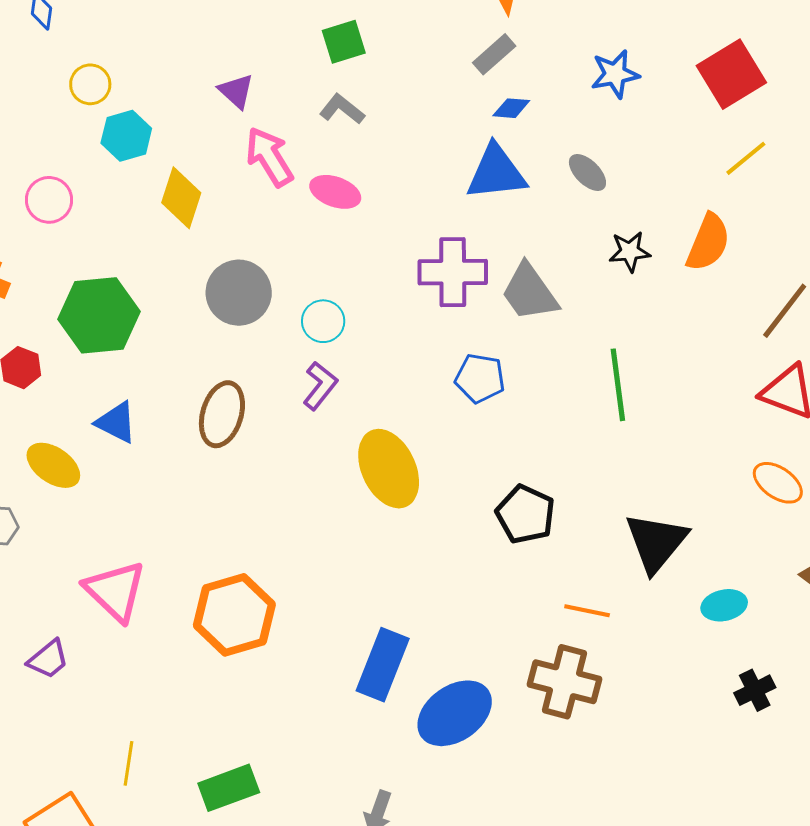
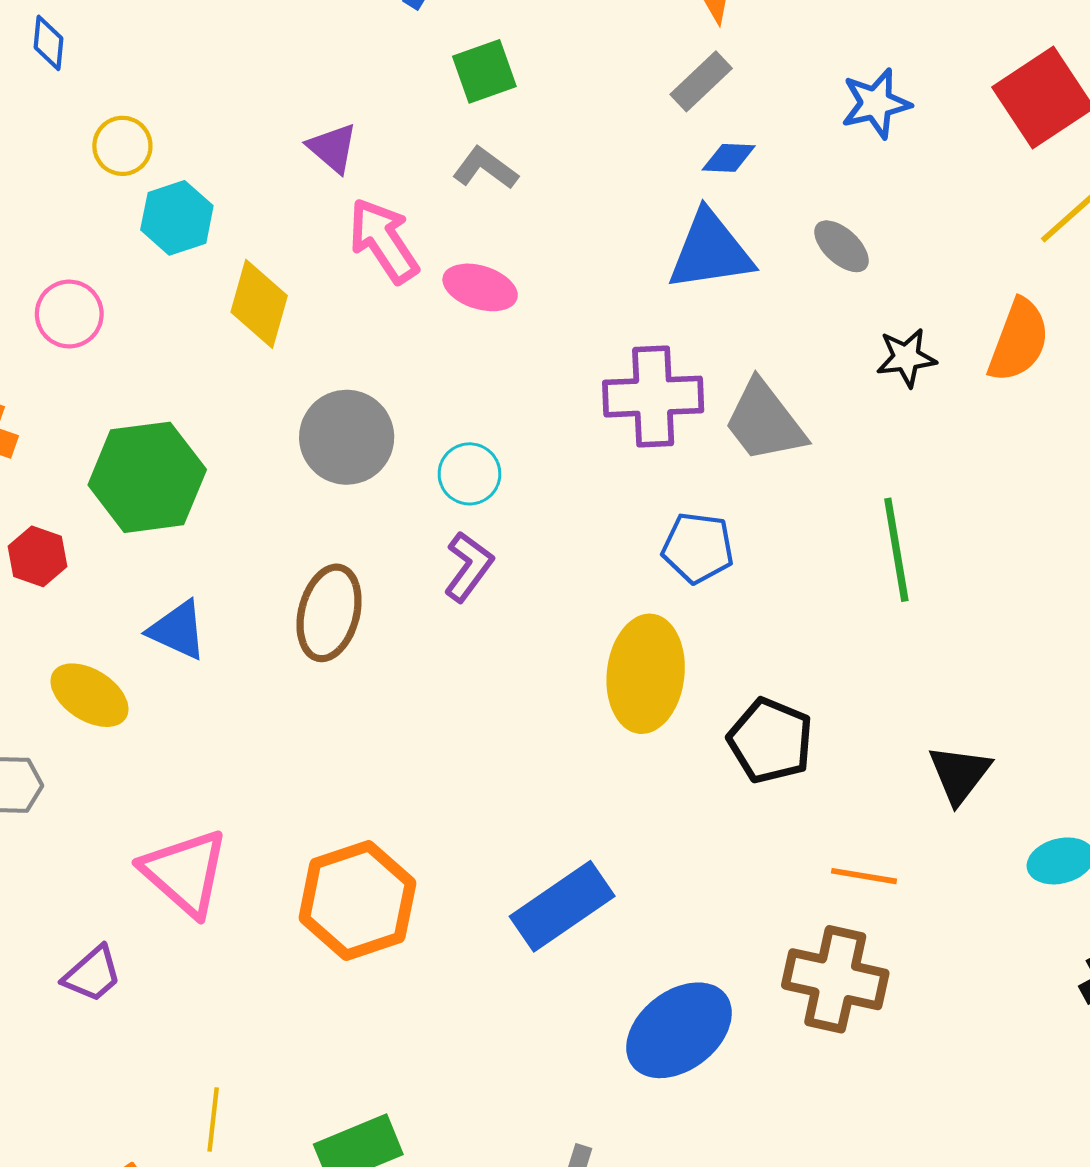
yellow ellipse: (389, 469) -> (646, 674), moved, turned 34
black triangle: (656, 542) -> (960, 774), size x0.7
blue rectangle: (383, 665) -> (562, 906), moved, turned 36

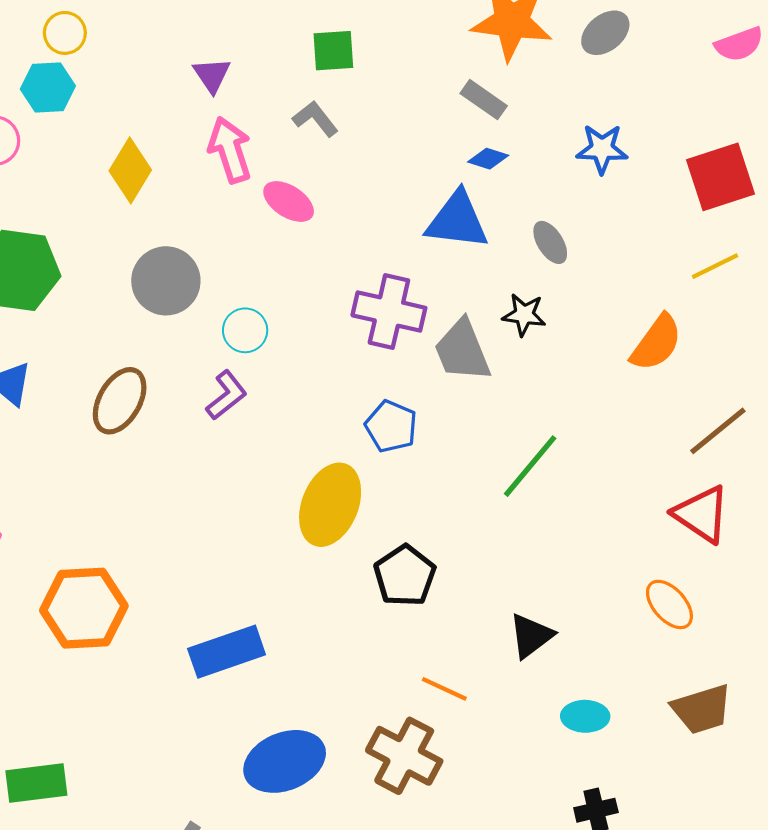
gray rectangle: (701, 81) -> (484, 100), turned 63
cyan hexagon: (177, 218) -> (48, 88), moved
black star: (906, 358) -> (524, 315), moved
green line: (896, 550) -> (530, 466), turned 34

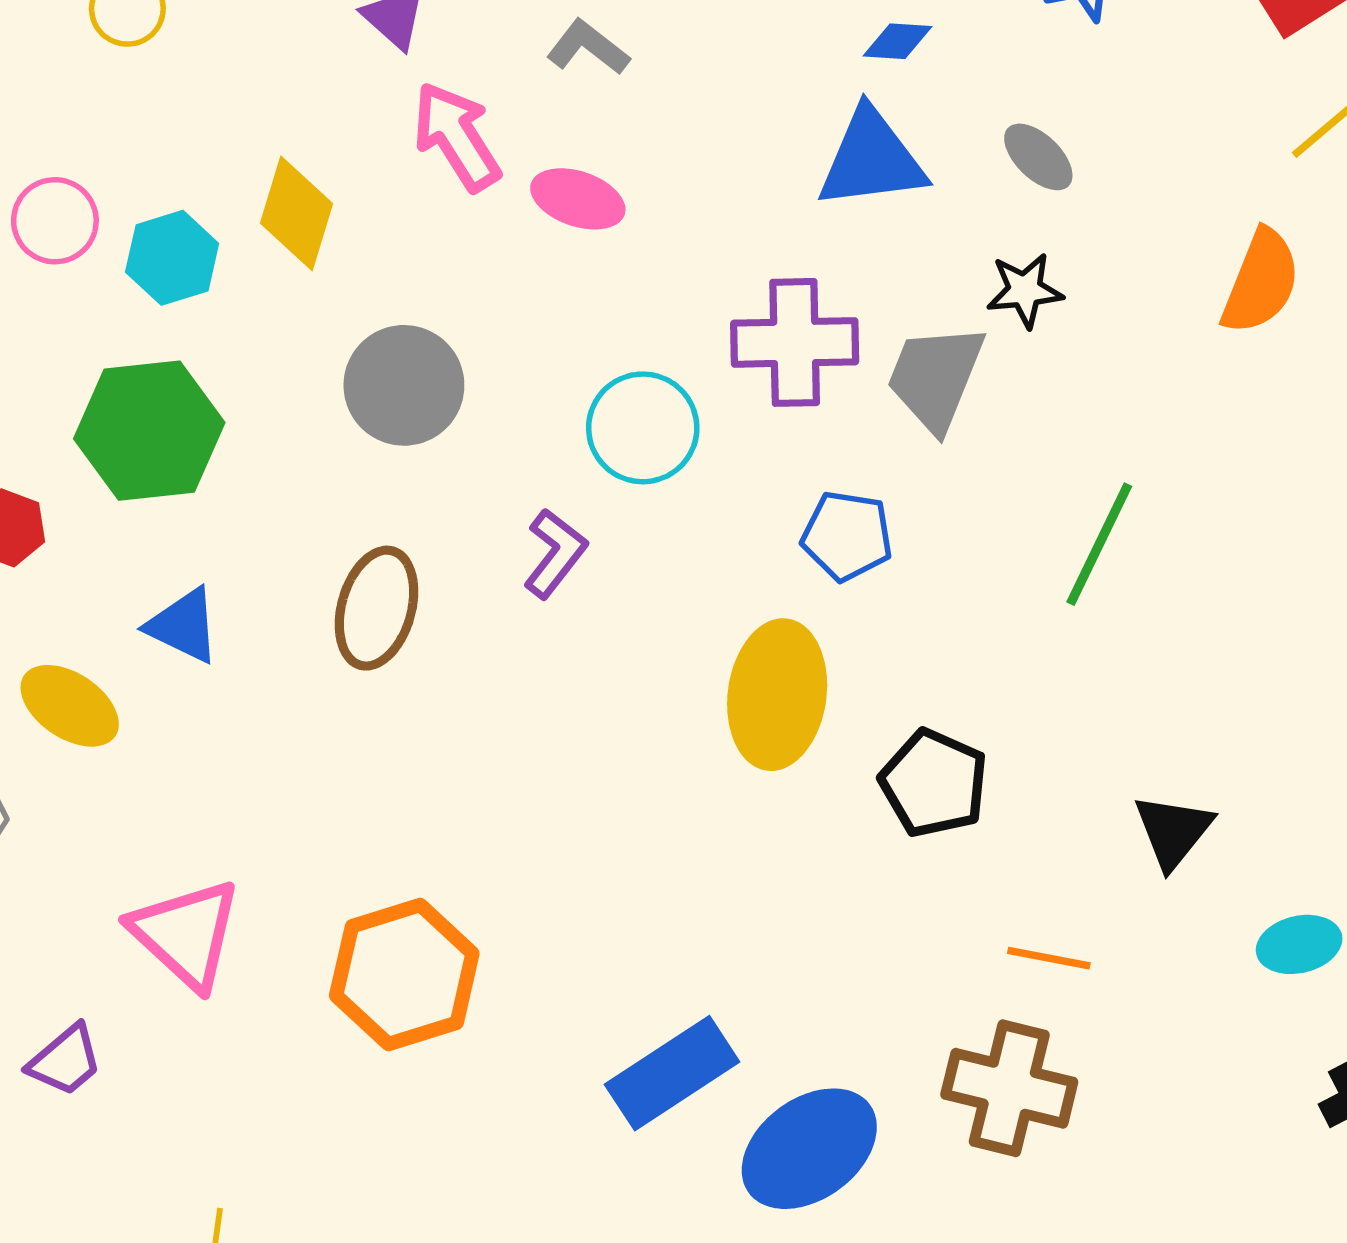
cyan hexagon: (48, 88) -> (172, 258), moved
cyan circle: (245, 330) -> (643, 428), moved, size x1.4
gray trapezoid: (462, 351) -> (935, 377), turned 58
blue rectangle: (227, 652) -> (672, 1073), moved

